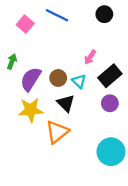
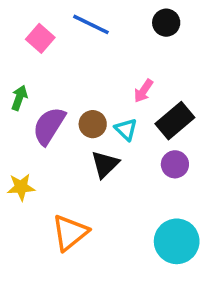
black triangle: (66, 103) -> (105, 164), turned 30
yellow star: (31, 110) -> (21, 187), moved, size x0.7
orange triangle: (57, 132) -> (70, 233), moved

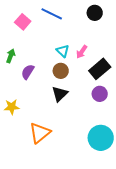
brown circle: (93, 124) -> (61, 71), moved
purple semicircle: (49, 126) -> (28, 72), size x0.7
cyan triangle: (126, 129) -> (63, 51), moved

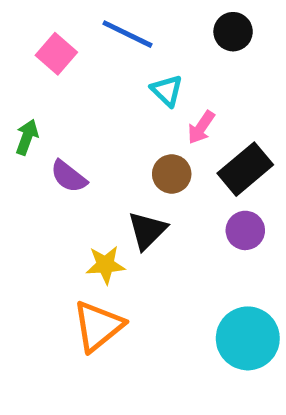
cyan triangle: (63, 51) -> (167, 91), moved
brown circle: (61, 71) -> (172, 174), moved
purple semicircle: (28, 72) -> (69, 176), turned -84
yellow star: (12, 107) -> (105, 265), moved

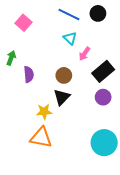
blue line: (128, 34) -> (69, 14), moved
brown circle: (172, 174) -> (64, 75), moved
purple semicircle: (69, 176) -> (29, 74), turned -133
orange triangle: (98, 326) -> (41, 137), turned 50

